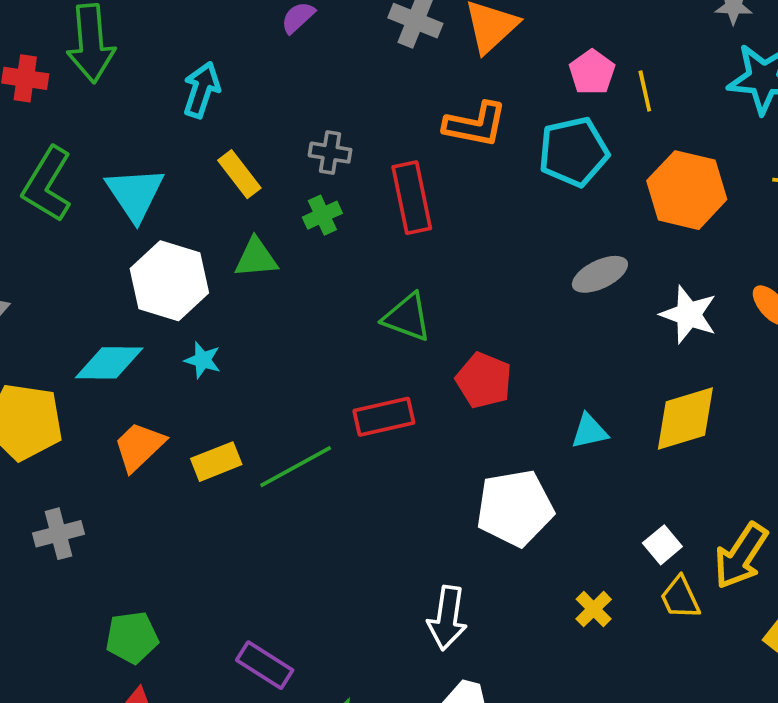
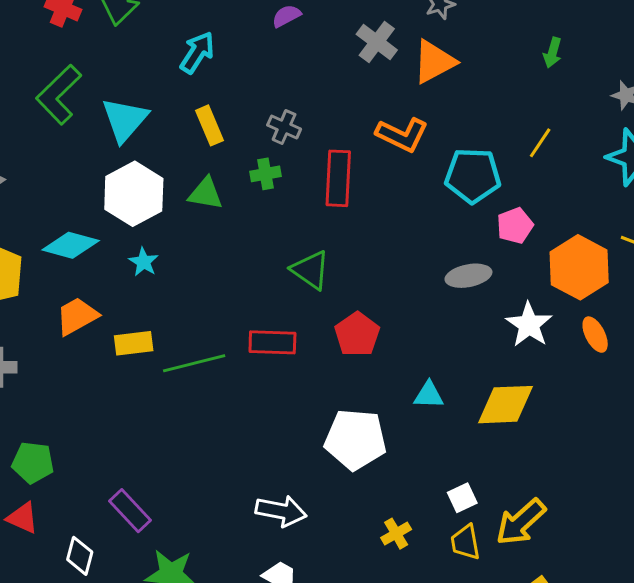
pink pentagon: (592, 72) -> (515, 226), moved
yellow line: (645, 91) -> (540, 143), turned 32
orange hexagon: (687, 190) -> (579, 267), moved
white arrow: (447, 618) -> (281, 511), turned -102

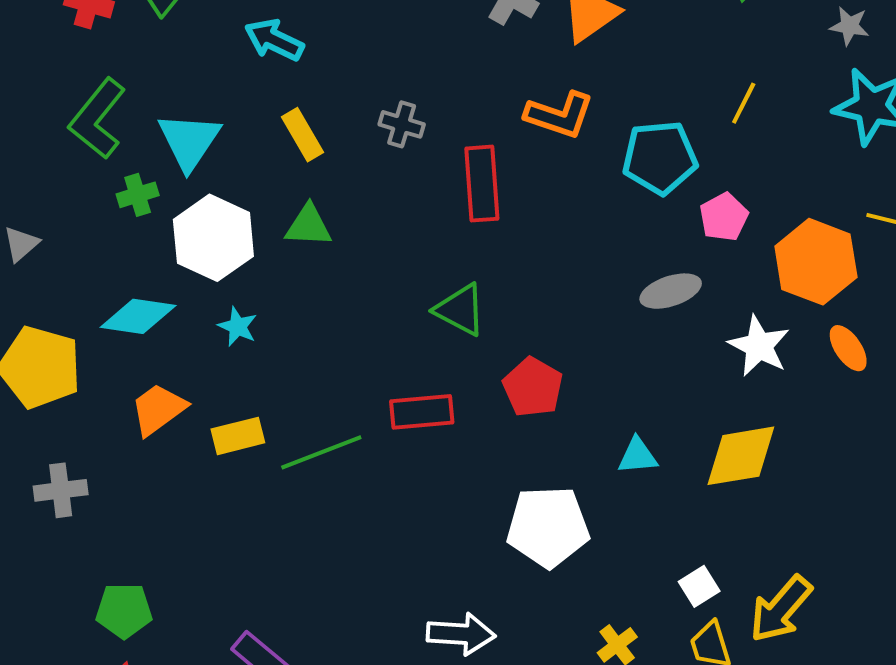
cyan arrow: (197, 52) -> (274, 40), turned -90
green cross: (266, 174) -> (138, 195), moved

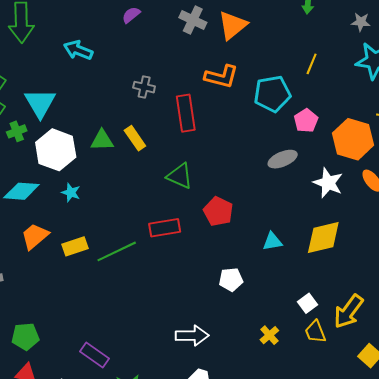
yellow rectangle: (303, 135) -> (135, 138), moved
white pentagon: (548, 527) -> (231, 280), size x0.6

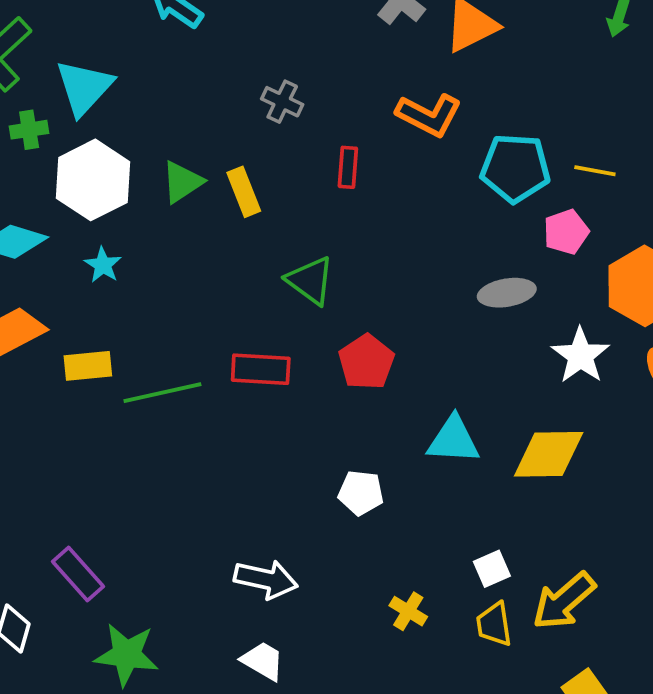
yellow line: (312, 64) -> (595, 171), moved, turned 65
red rectangle: (186, 113) -> (348, 167), size x0.6
green triangle: (102, 140) -> (182, 182), turned -45
cyan triangle: (272, 241) -> (453, 440), size x1.4
yellow cross: (269, 335) -> (408, 611), turned -30

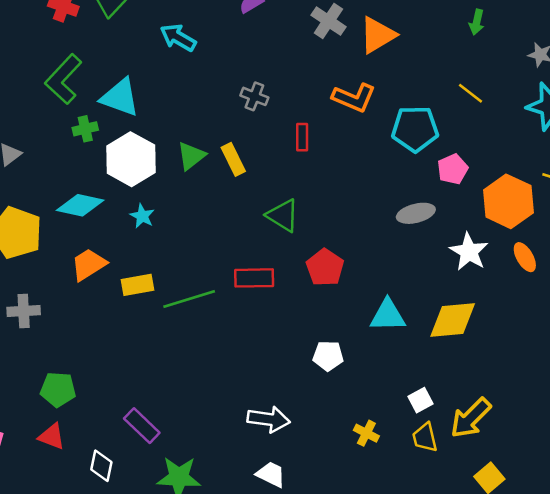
cyan triangle: (84, 87) -> (120, 97), turned -48
yellow line: (595, 171) -> (470, 93), moved, turned 32

